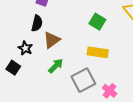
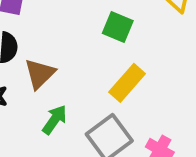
yellow rectangle: (98, 52) -> (127, 83), turned -48

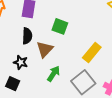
green square: (118, 27) -> (60, 26), moved

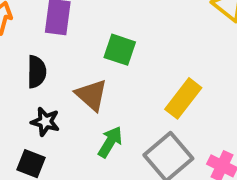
black semicircle: (27, 36) -> (37, 72), moved
brown triangle: (45, 49) -> (92, 95), turned -30

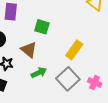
green arrow: (110, 142) -> (39, 73), turned 35

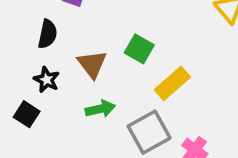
green square: (42, 27) -> (139, 49), moved

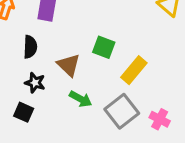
green arrow: (100, 109) -> (81, 99), turned 50

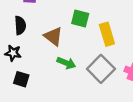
yellow rectangle: (134, 70) -> (107, 34), turned -50
black star: (35, 83) -> (13, 53), moved

